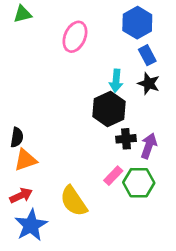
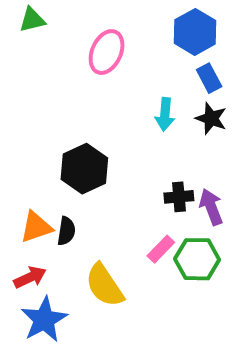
black hexagon: (109, 109) -> (84, 169), moved
black semicircle: (17, 137) -> (66, 231), moved
purple arrow: (149, 146) -> (211, 207), turned -40

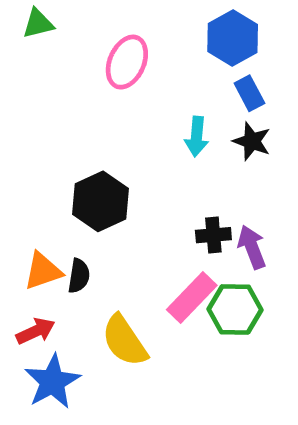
pink rectangle: (161, 249) -> (192, 297), size x1.5

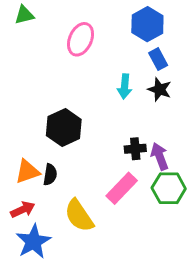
green hexagon: (235, 309) -> (169, 188), moved

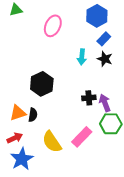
blue rectangle: (158, 59) -> (104, 39), turned 72
pink rectangle: (122, 188) -> (82, 137), moved

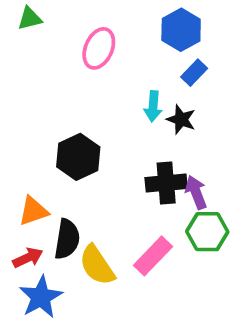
black star: (105, 59) -> (181, 119), moved
black cross: (89, 98) -> (166, 183), size x1.5
black semicircle: (33, 115) -> (67, 239), moved, size x1.5

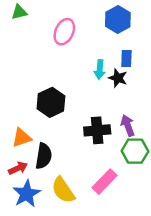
blue rectangle: (194, 73) -> (126, 58), moved, turned -42
black cross: (166, 183) -> (97, 130), moved
pink rectangle: (153, 256) -> (105, 182), moved
yellow semicircle: (97, 265) -> (63, 190), moved

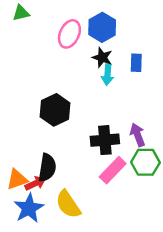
blue hexagon: (118, 20) -> (102, 27), moved
black star: (118, 78) -> (102, 58), moved
orange triangle: (22, 138) -> (17, 179), moved
red arrow: (18, 168) -> (35, 183), moved
pink rectangle: (105, 182) -> (113, 170), moved

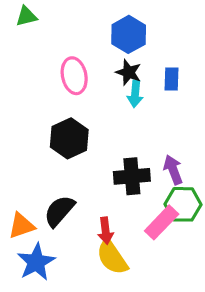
pink ellipse: (69, 34) -> (74, 76), moved, turned -36
black semicircle: (47, 168) -> (59, 211), turned -148
pink rectangle: (113, 170) -> (162, 222), moved
red arrow: (35, 183) -> (105, 231), moved, turned 108
yellow semicircle: (68, 204) -> (112, 257), moved

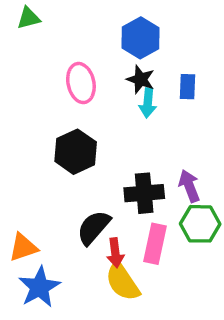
black semicircle: (59, 211) -> (94, 227), moved
pink rectangle: (162, 222) -> (155, 244), moved, turned -32

